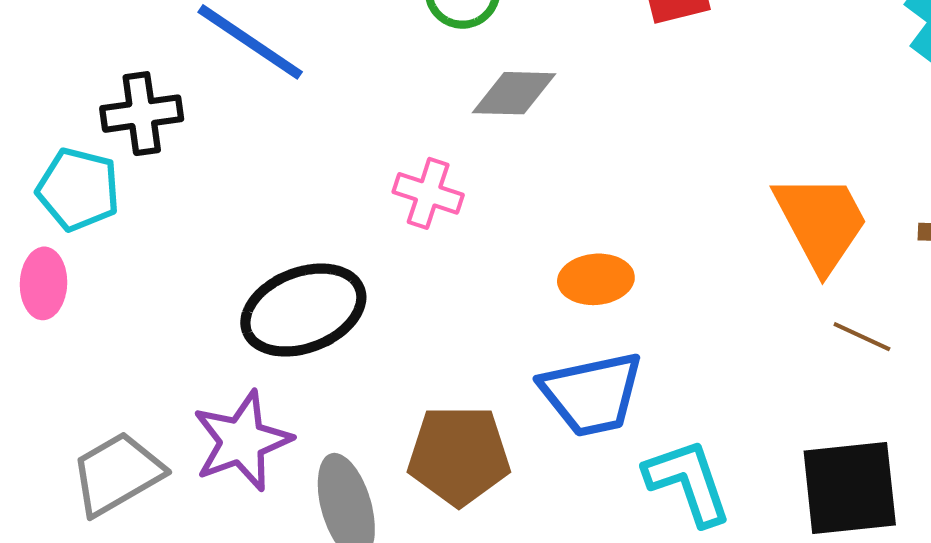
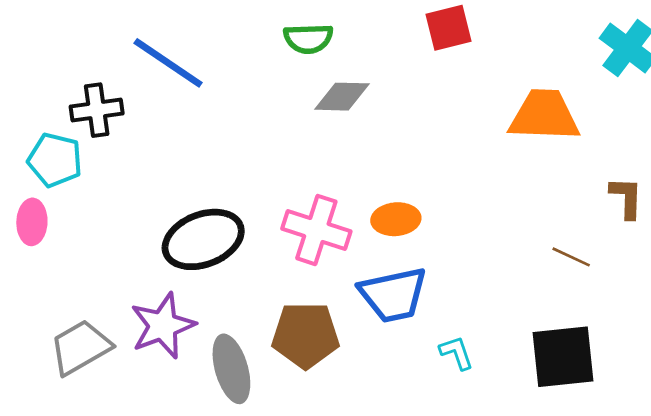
pink cross: (428, 193) -> (316, 230), moved, size x1.5
orange trapezoid: (821, 222) -> (544, 115), moved, turned -60
cyan L-shape: (688, 482) -> (457, 353), size x0.6

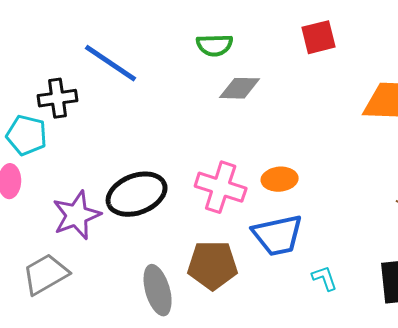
purple star: (163, 326) -> (77, 215), moved

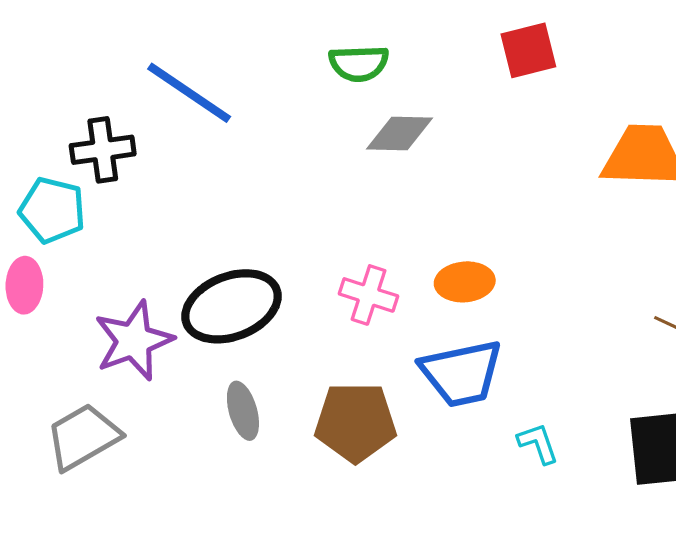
pink cross: (221, 187) -> (369, 295), size x0.7
gray ellipse: (158, 290) -> (243, 411), moved, size x0.7

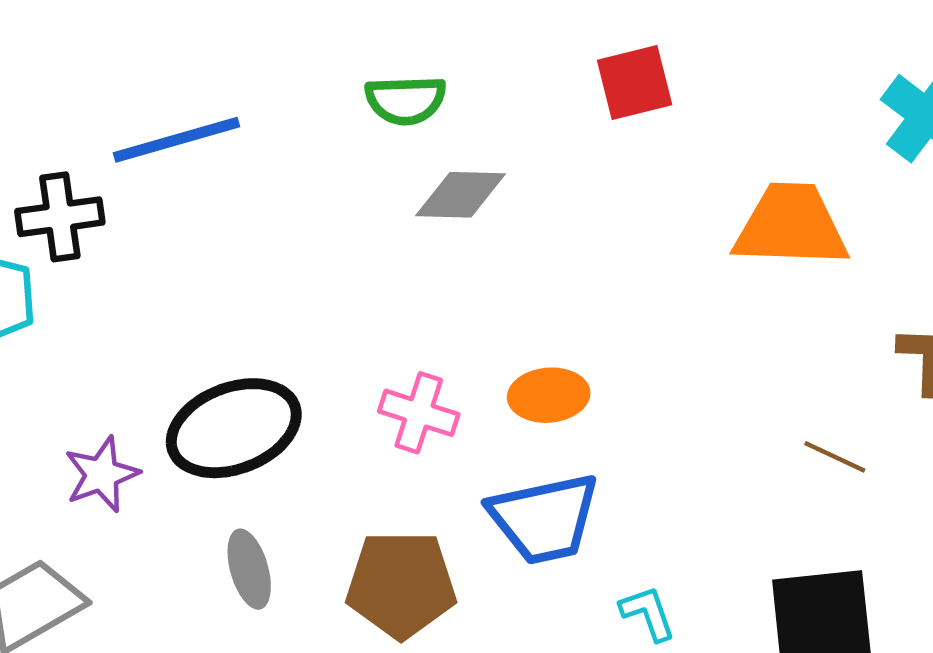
blue line: (189, 93) -> (177, 140), turned -50
purple star: (134, 341) -> (102, 474), size x0.7

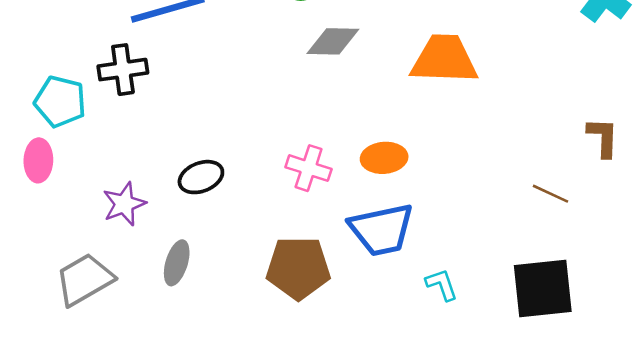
black cross: (60, 217) -> (123, 70), moved
orange trapezoid: (791, 226) -> (444, 59), moved
black ellipse: (234, 428) -> (201, 177), size x0.6
gray ellipse: (249, 569) -> (177, 263), moved, turned 33

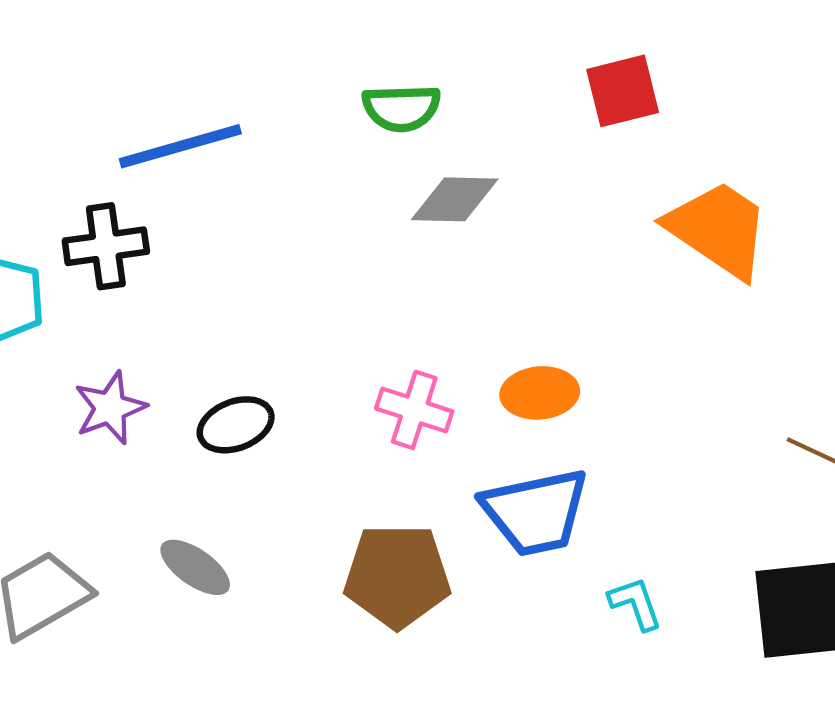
orange trapezoid: (444, 59) -> (718, 229), moved, turned 32
purple star: (124, 204) -> (110, 408), moved
gray ellipse: (177, 263) -> (195, 567), turned -72

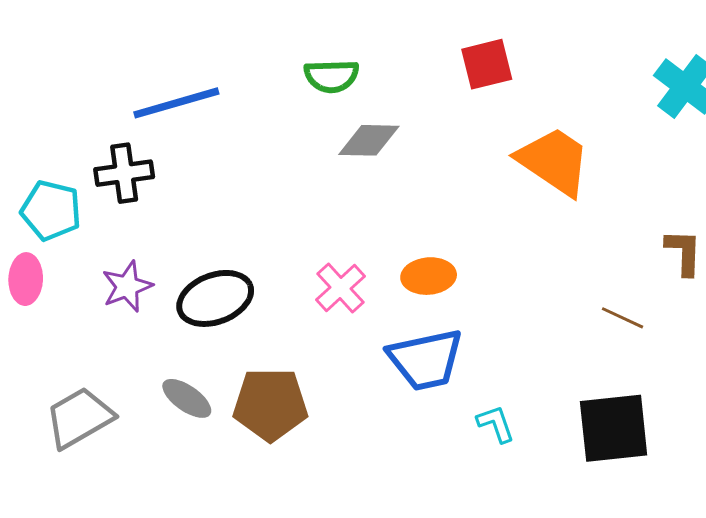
pink cross: (414, 410) -> (341, 288), turned 30
black ellipse: (236, 425) -> (215, 298), size x1.4
brown pentagon: (397, 576) -> (270, 404), moved

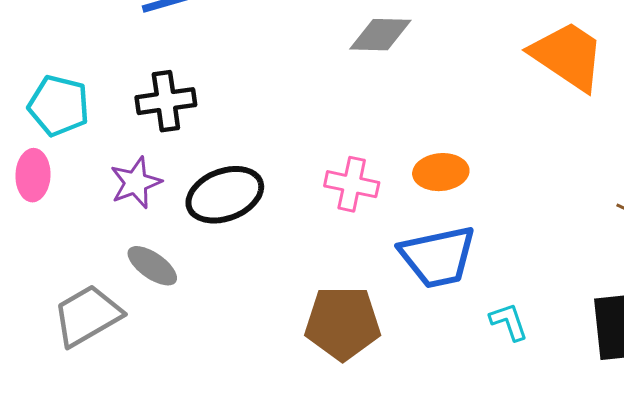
black cross: (124, 173) -> (166, 101), moved
pink cross: (341, 288) -> (352, 184), turned -36
gray ellipse: (187, 398) -> (152, 266), moved
brown pentagon: (270, 404) -> (343, 323), moved

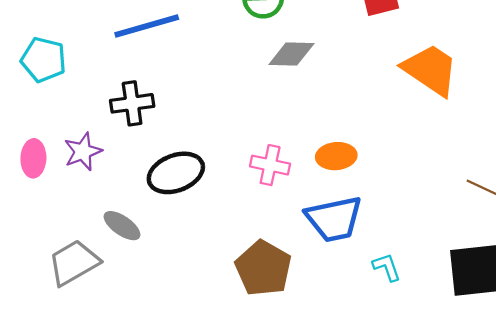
cyan pentagon: (59, 106) -> (44, 60), moved
purple star: (136, 183) -> (83, 152), moved
brown pentagon: (343, 323) -> (263, 268), turned 30

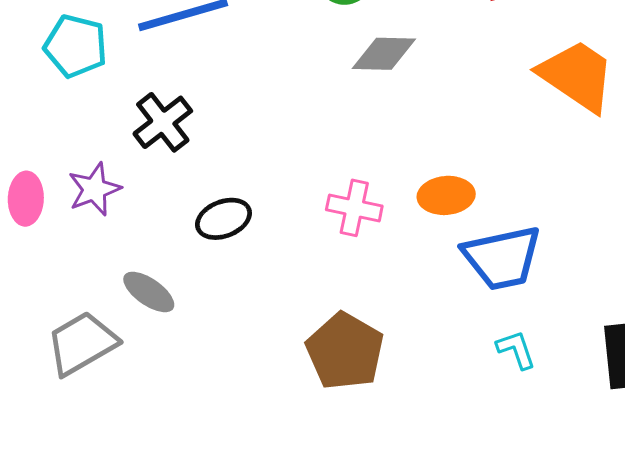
cyan pentagon: (44, 60) -> (76, 46), moved
black cross: (132, 103) -> (163, 122), turned -30
black ellipse: (176, 173) -> (224, 219), size x0.7
blue trapezoid: (334, 219) -> (502, 258), moved

